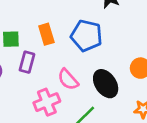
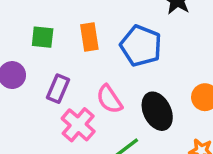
purple rectangle: (27, 62) -> (58, 89), moved
pink cross: (47, 102) -> (78, 125), turned -35

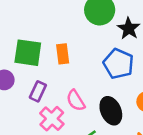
green square: (43, 37) -> (28, 53), size x1.6
blue pentagon: (141, 46) -> (118, 64), moved

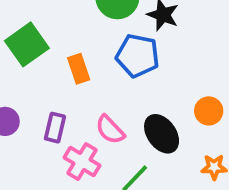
green square: (28, 53) -> (27, 44), moved, turned -32
blue pentagon: (118, 64) -> (138, 56), moved

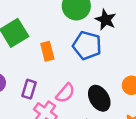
pink semicircle: (110, 130) -> (65, 93), turned -100

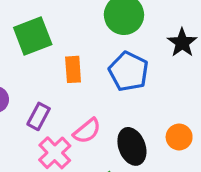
black star: (106, 20) -> (182, 43), moved

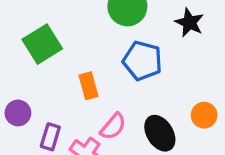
orange rectangle: (73, 69) -> (89, 86), moved
purple rectangle: (39, 116) -> (50, 137), moved

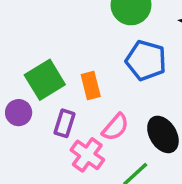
green square: (42, 44) -> (45, 80), moved
purple rectangle: (50, 137) -> (65, 123), moved

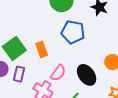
purple rectangle: (65, 123) -> (19, 74), moved

